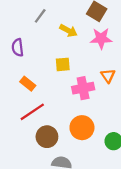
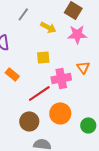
red line: (32, 112) -> (39, 93), moved

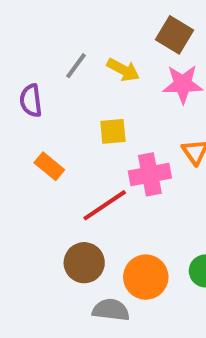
gray line: (23, 14) -> (76, 66), moved
orange circle: (60, 113) -> (146, 277), moved

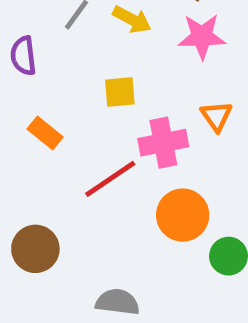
brown circle: (84, 263) -> (35, 249), moved
orange circle: (146, 277) -> (183, 215), moved

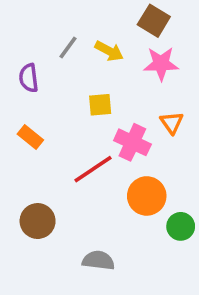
orange rectangle: (45, 133) -> (30, 137), moved
pink cross: (163, 143) -> (132, 142), turned 36

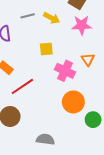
gray line: (68, 48) -> (28, 16), turned 40
red line: (93, 169) -> (22, 86), moved

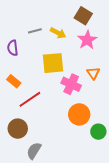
pink star: (82, 25) -> (87, 40), turned -30
yellow square: (46, 49) -> (53, 63), size x1.6
gray semicircle: (45, 139) -> (34, 151), moved, turned -66

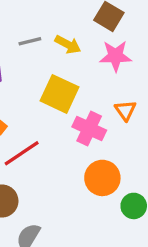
pink star: (87, 40) -> (116, 56), turned 30
yellow square: (53, 63) -> (60, 94), turned 30

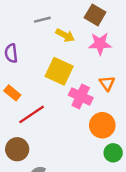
gray line: (30, 41) -> (42, 20), moved
orange circle: (102, 178) -> (102, 125), moved

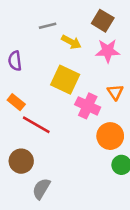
red line: (32, 114) -> (36, 125), turned 64

